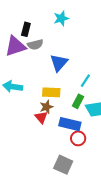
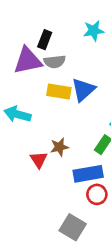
yellow rectangle: (51, 92) -> (59, 92), moved
red triangle: (41, 117) -> (39, 160), moved
blue rectangle: (70, 124) -> (88, 174), turned -30

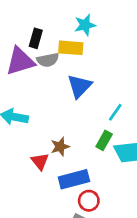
yellow rectangle: (59, 92) -> (71, 48), moved
blue rectangle: (88, 174) -> (74, 179), moved
red circle: (97, 194) -> (89, 201), moved

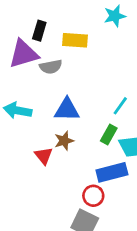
cyan star: (85, 25) -> (115, 16), moved
gray semicircle: (48, 60) -> (51, 67), moved
blue triangle: (79, 86) -> (67, 110), moved, turned 48
blue rectangle: (74, 179) -> (112, 172), moved

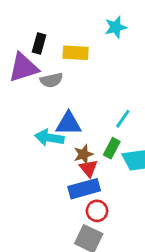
cyan arrow: (18, 110) -> (49, 138), moved
brown star: (64, 141) -> (83, 154), moved
red triangle: (44, 156) -> (89, 168), moved
blue rectangle: (112, 172) -> (84, 189), moved

